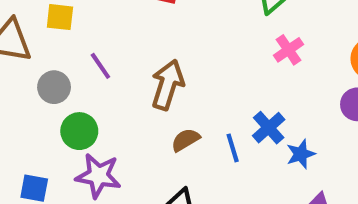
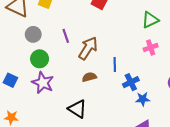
purple line: (100, 66) -> (66, 36), moved
blue line: (233, 148) -> (115, 65), moved

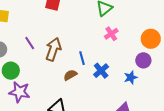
brown semicircle: (89, 77) -> (70, 75), moved
blue star: (143, 99) -> (131, 77), moved

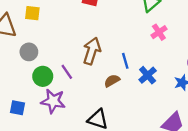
purple line: (30, 43) -> (67, 72), moved

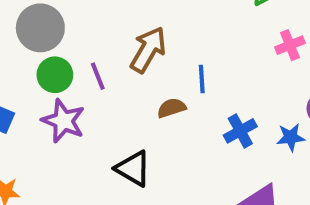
pink cross: (159, 32) -> (290, 45), moved
gray circle: (29, 52) -> (40, 28), size x1.5
blue cross: (148, 75) -> (240, 131), moved

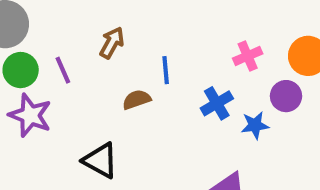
pink cross: (290, 45) -> (248, 56), moved
brown arrow: (148, 50) -> (112, 43), size x0.7
blue cross: (240, 131) -> (217, 103), moved

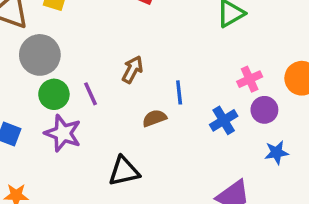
purple circle: (286, 96) -> (264, 110), moved
blue star: (255, 125) -> (277, 153), moved
black triangle: (100, 160) -> (124, 171), turned -40

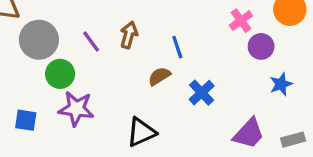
purple line: (90, 94) -> (91, 41), moved
blue cross: (224, 120) -> (202, 93), moved

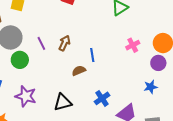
purple circle: (261, 46) -> (158, 63), moved
blue cross: (202, 93) -> (102, 98), moved
purple star: (76, 109) -> (26, 96), moved

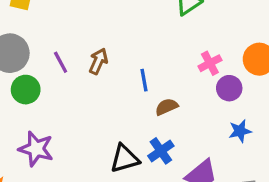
purple circle: (158, 63) -> (229, 88), moved
brown semicircle: (79, 71) -> (166, 107), moved
black triangle: (63, 102) -> (125, 159), moved

